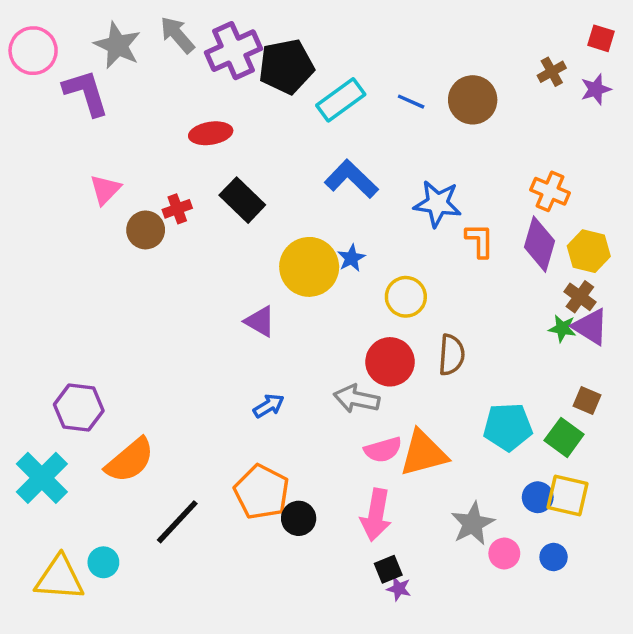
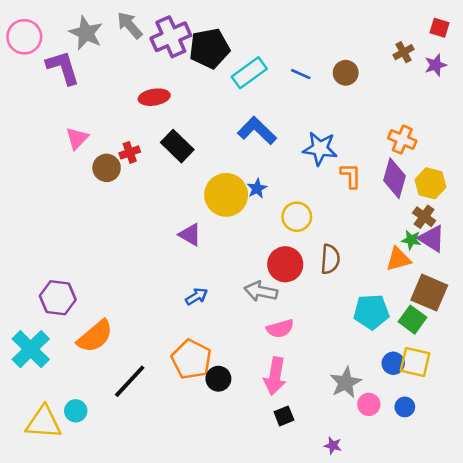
brown circle: (473, 100) -> (346, 73), size x0.7
brown square: (587, 401) -> (429, 293), size x1.8
orange triangle: (423, 453) -> (398, 259), moved, size x0.7
purple star: (399, 589) -> (333, 446), moved

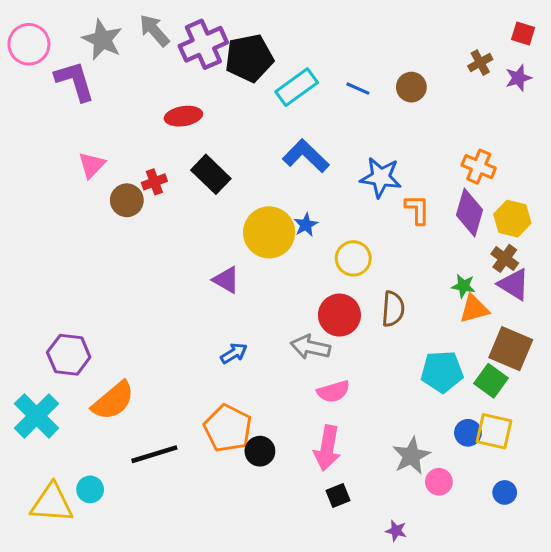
green star: (411, 240) -> (463, 286), moved
black line: (130, 381) -> (154, 454), turned 30
blue circle: (405, 407) -> (505, 492), moved

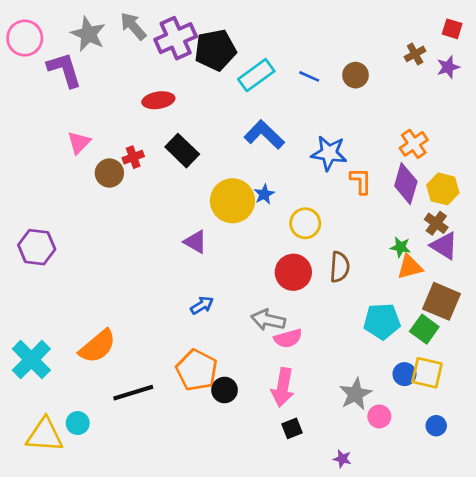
orange cross: (479, 167) -> (414, 144), turned 32
gray arrow: (310, 347) -> (268, 320), moved
purple hexagon: (69, 355) -> (37, 247), moved

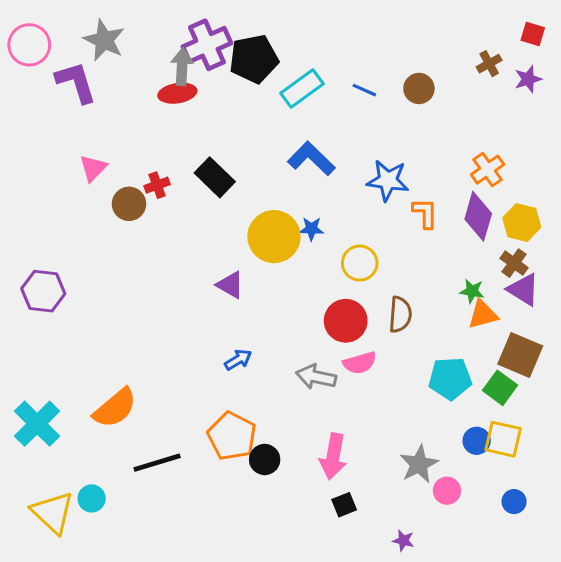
gray arrow: (133, 26) -> (182, 67), moved, turned 44
red ellipse: (158, 100) -> (177, 93), moved
blue star: (264, 194) -> (311, 229), turned 30
pink semicircle: (288, 338) -> (360, 363), moved
yellow triangle: (45, 435) -> (53, 512), turned 39

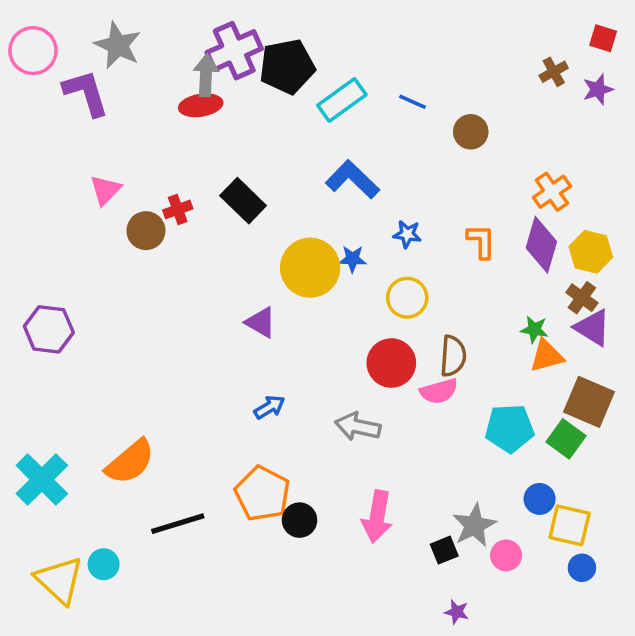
brown circle: (419, 88) -> (471, 132), moved
blue star: (388, 180) -> (407, 234), moved, size x0.6
pink semicircle: (360, 363) -> (439, 391), moved
yellow square: (503, 439) -> (570, 525), moved
black square: (344, 505) -> (444, 550), moved

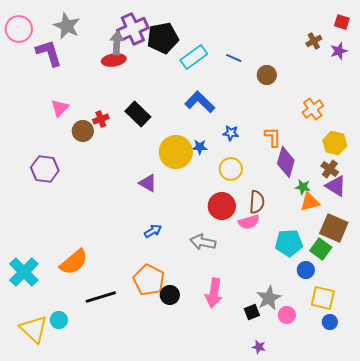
purple diamond: (541, 245) -> (286, 162), moved
purple hexagon: (49, 329) -> (45, 169), moved
blue circle: (540, 499) -> (306, 270), moved

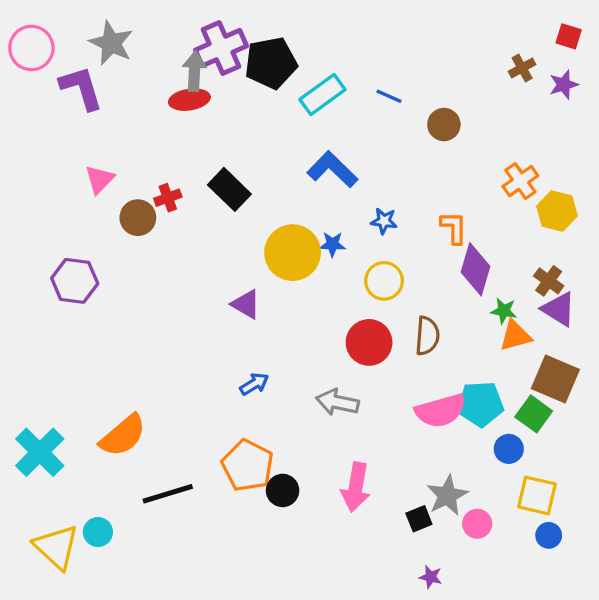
yellow hexagon: (335, 143) -> (557, 211), moved
pink semicircle: (249, 222) -> (441, 411), moved, size x1.4

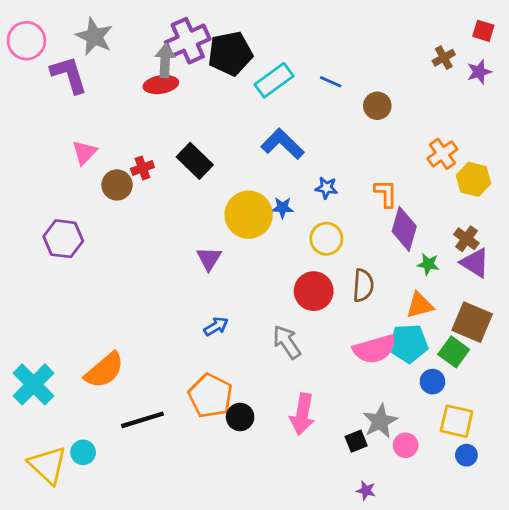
purple triangle: (246, 304) -> (209, 259), turned 32
orange triangle: (515, 336) -> (420, 305), moved
gray arrow: (337, 402) -> (287, 342), turned 44

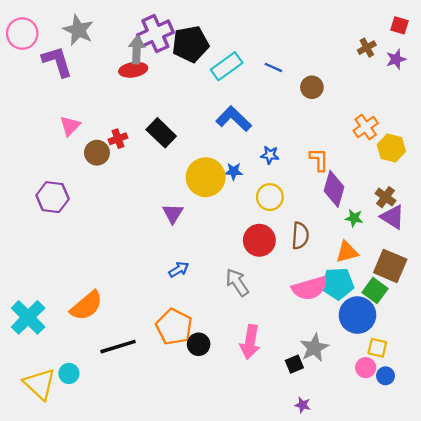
blue circle: (432, 382) -> (357, 315), size x1.8
yellow square: (457, 421) -> (377, 348), size x0.7
pink circle: (406, 445) -> (366, 368), moved

